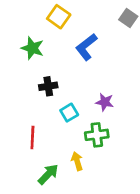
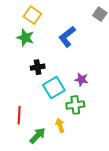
yellow square: (59, 17) -> (32, 15), moved
cyan square: (69, 113) -> (54, 88), size x1.5
red line: (32, 137) -> (19, 115), moved

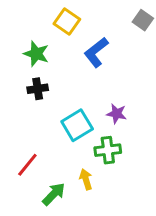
yellow square: (32, 15) -> (67, 22), moved
black cross: (38, 67) -> (38, 89), moved
red line: (19, 115) -> (27, 165), turned 36

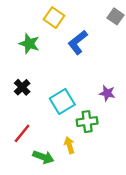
black cross: (38, 89) -> (22, 87), moved, turned -35
purple star: (117, 114) -> (107, 93), moved
green arrow: (54, 194) -> (43, 157), turned 66

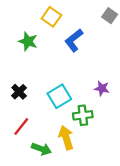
black cross: (22, 87) -> (19, 92), moved
yellow arrow: (69, 145) -> (66, 138), size x1.5

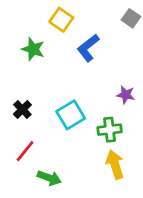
purple star: (102, 88) -> (126, 95), moved
green cross: (83, 115) -> (110, 130), moved
yellow arrow: (66, 138) -> (115, 164), moved

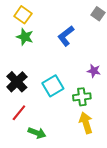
yellow square: (61, 20) -> (23, 15), moved
black cross: (22, 110) -> (17, 82), size x1.5

